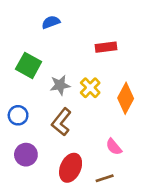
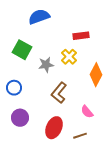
blue semicircle: (51, 22) -> (39, 17), size x1.5
yellow cross: (90, 88) -> (69, 57), moved
brown L-shape: (61, 122) -> (59, 93), moved

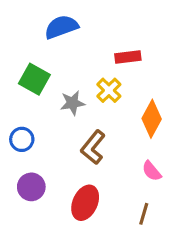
pink semicircle: (87, 112) -> (152, 171), moved
brown line: (80, 136) -> (144, 214), moved, turned -56

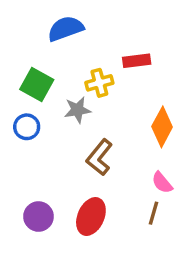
yellow cross: (109, 90) -> (99, 83), moved, turned 30
blue circle: (22, 139) -> (27, 127), moved
purple circle: (31, 187) -> (38, 217), moved
brown line: (144, 214) -> (154, 213), moved

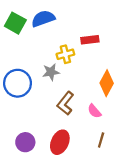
green square: (37, 84) -> (15, 23), moved
blue circle: (27, 127) -> (18, 83), size x1.6
pink semicircle: (162, 183) -> (94, 111), moved

